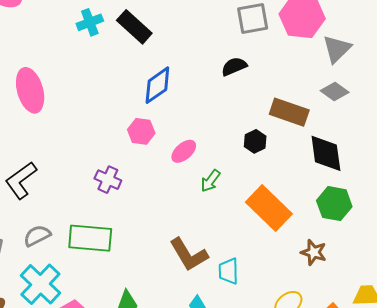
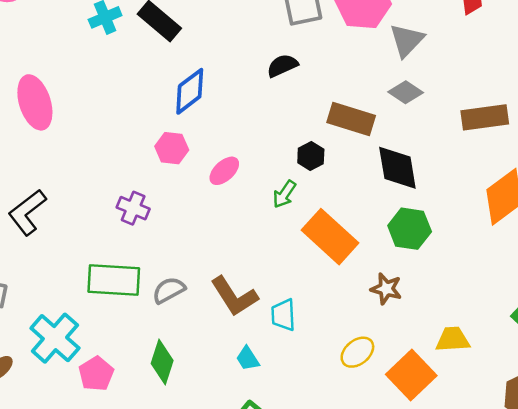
green arrow: (210, 181) -> (284, 194), moved
gray semicircle: (37, 236) -> (169, 290), moved

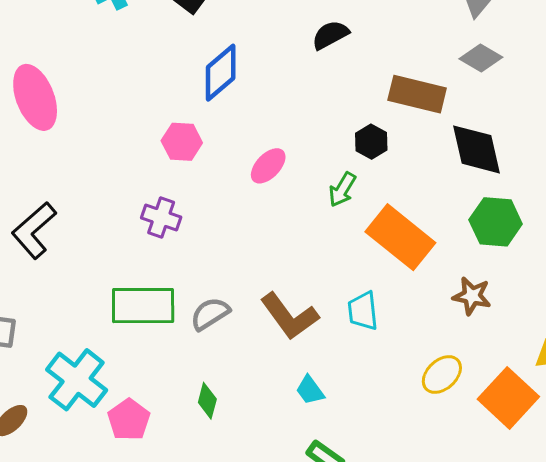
pink hexagon: (172, 148) -> (182, 142), moved
cyan trapezoid: (283, 315) -> (363, 311), moved
green diamond: (162, 362) -> (207, 401), size x0.7

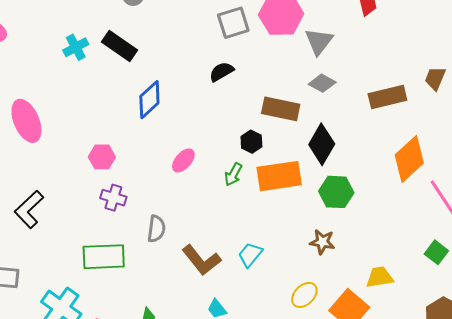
pink hexagon: (182, 142) -> (102, 157), moved
black diamond: (476, 149) -> (322, 144), turned 45
orange rectangle: (400, 237) -> (279, 176), moved, turned -45
cyan trapezoid: (363, 311) -> (250, 255), turned 48
gray semicircle: (210, 314) -> (156, 229), moved, turned 132

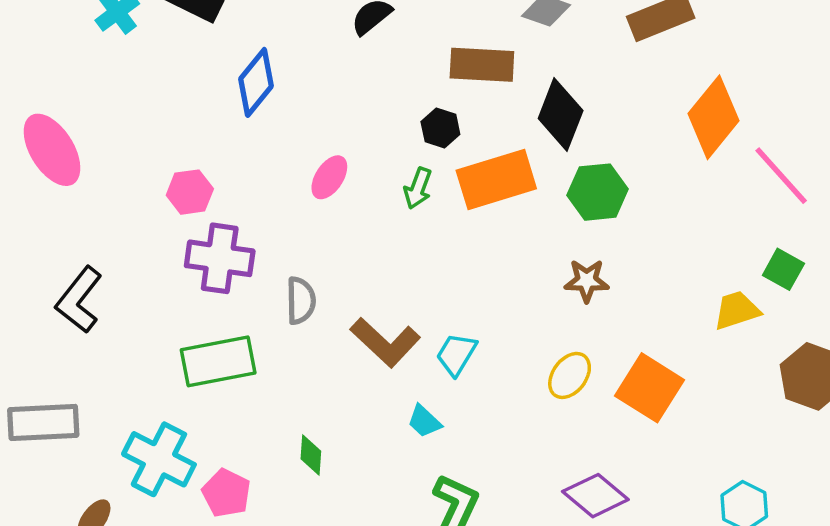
purple cross: (113, 198) -> (220, 258), size x1.5
cyan trapezoid: (250, 255) -> (456, 354), moved
yellow trapezoid: (380, 277) -> (737, 310), moved

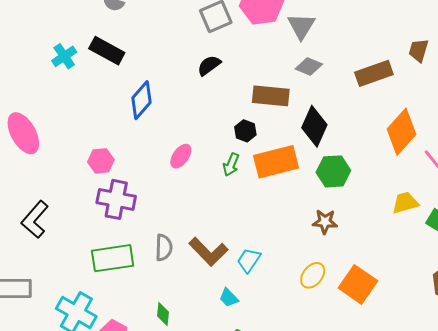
gray semicircle: (301, 301) -> (164, 248), moved
yellow trapezoid: (737, 310) -> (405, 203), moved

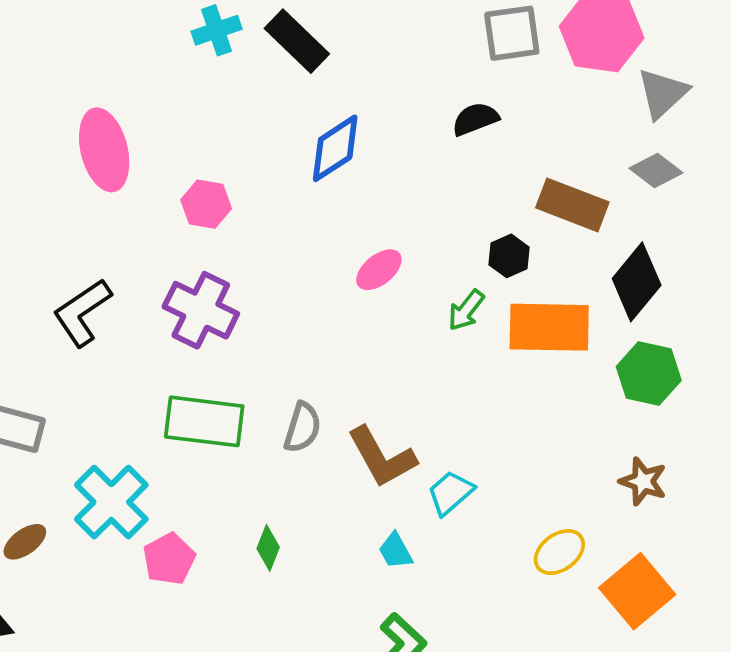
pink hexagon: (101, 161) -> (206, 204), moved
purple cross: (116, 199) -> (201, 310), moved
brown star: (325, 222) -> (643, 481), moved

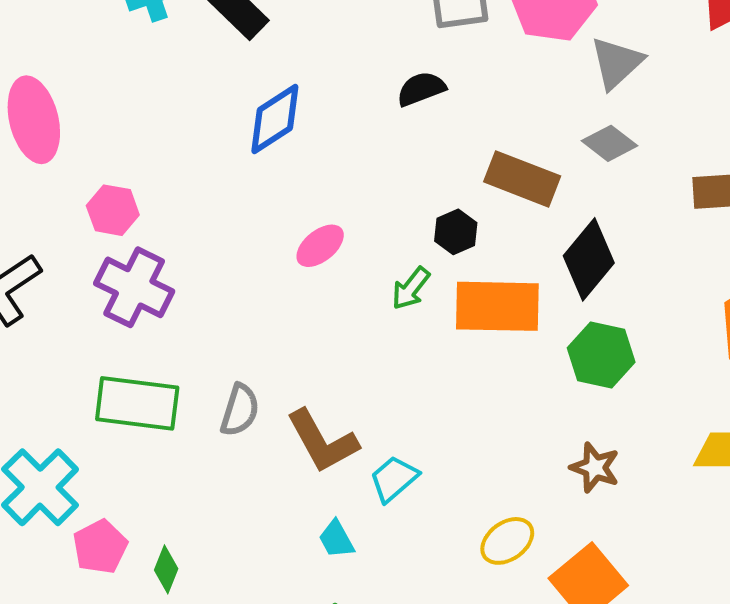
pink hexagon: (206, 204) -> (113, 210), moved
green diamond: (268, 548) -> (166, 569), moved

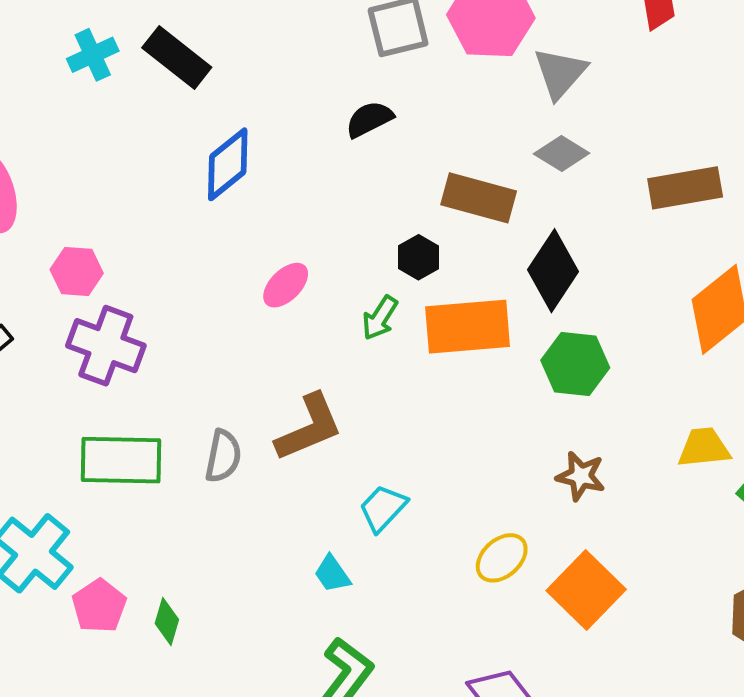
brown L-shape: (322, 441) -> (309, 428), moved, turned -78

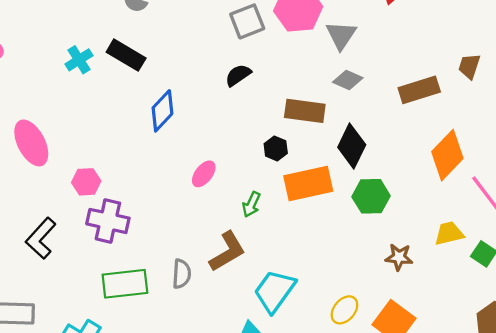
green arrow: (380, 318) -> (251, 204), moved
brown star: (581, 476) -> (399, 257), moved
cyan trapezoid: (383, 508) -> (275, 291), size x1.6

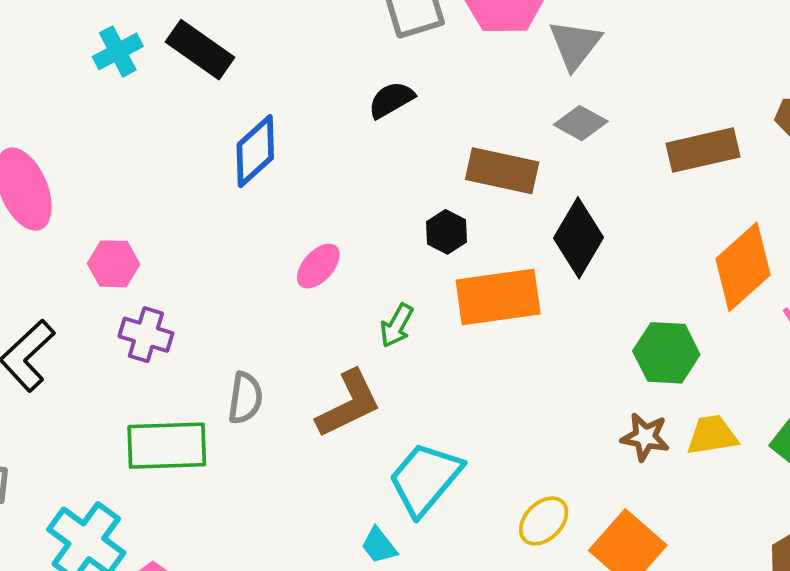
green hexagon: (371, 196) -> (666, 353), moved
purple cross: (108, 221) -> (146, 335), size x0.7
yellow trapezoid: (449, 233) -> (712, 435), moved
gray semicircle: (182, 274) -> (245, 398), moved

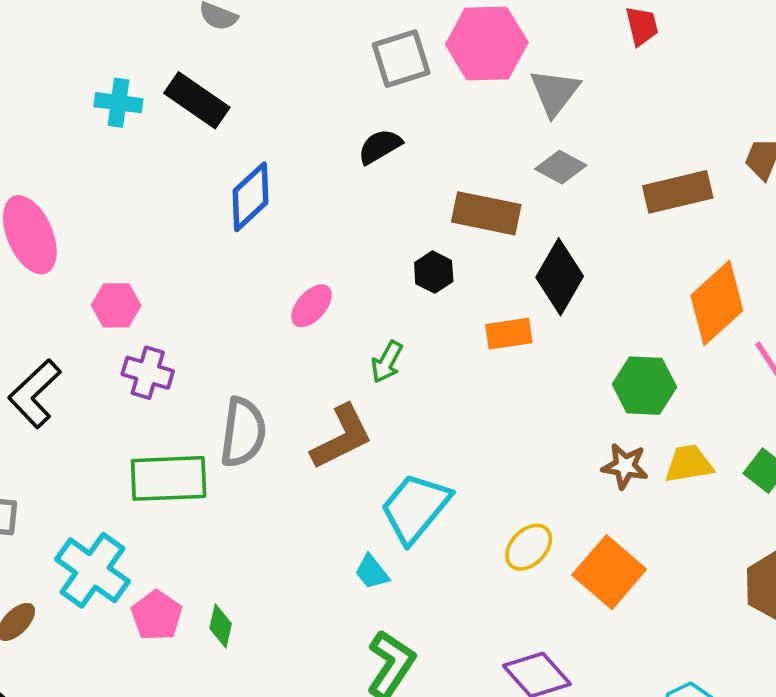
cyan cross: (118, 51) -> (118, 103), turned 36
orange rectangle: (498, 297) -> (509, 334), moved, size x0.6
gray semicircle: (245, 398) -> (243, 432), size x1.4

